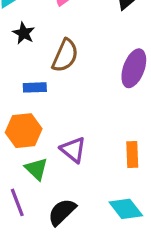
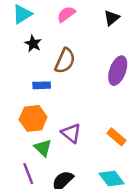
orange rectangle: (132, 155) -> (117, 137), turned -48

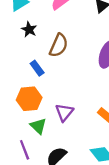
blue rectangle: (42, 85) -> (37, 68), turned 56
purple triangle: (71, 133) -> (64, 112), turned 30

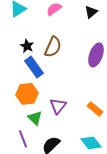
black star: (29, 29) -> (27, 46), moved
blue rectangle: (37, 68) -> (34, 67), size x1.5

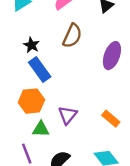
brown semicircle: (53, 47) -> (72, 36), moved
green triangle: (35, 118) -> (41, 129), turned -42

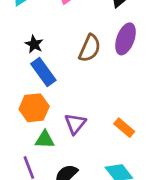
brown semicircle: (72, 36) -> (90, 48), moved
purple ellipse: (112, 56) -> (125, 39), moved

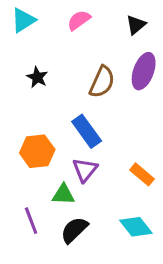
blue rectangle: (43, 72) -> (87, 131), moved
green triangle: (45, 140) -> (63, 194), moved

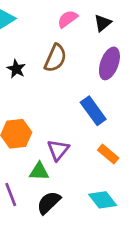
pink semicircle: (79, 20) -> (68, 19), moved
brown semicircle: (102, 82) -> (55, 58), moved
blue rectangle: (87, 131) -> (93, 111), moved

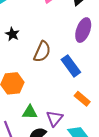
brown semicircle: (55, 58) -> (42, 52), moved
purple triangle: (58, 150) -> (54, 118), moved

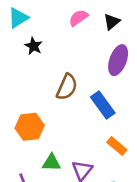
black star: (12, 34) -> (34, 46), moved

